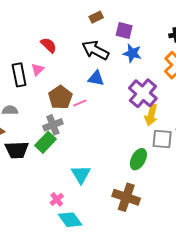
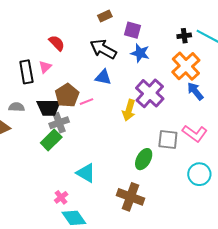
yellow arrow: (151, 115) -> (129, 110), moved
black trapezoid: (17, 150) -> (49, 108), moved
cyan triangle: (81, 174) -> (86, 173), turned -30

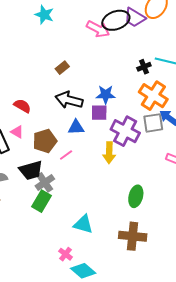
purple square: (133, 30) -> (99, 113), moved
pink triangle: (45, 67) -> (17, 132), turned -32
brown pentagon: (67, 95) -> (45, 141), moved, turned 30
gray square: (168, 140) -> (153, 123), moved

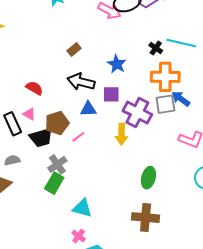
black cross: (144, 67) -> (156, 48), turned -32
blue star: (106, 95) -> (117, 64), moved, turned 30
orange cross: (153, 96) -> (165, 77), turned -32
black trapezoid: (31, 170) -> (41, 138), moved
cyan triangle: (83, 224) -> (82, 208), moved

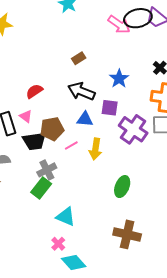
red semicircle: (34, 88) -> (34, 91), turned -72
yellow arrow: (122, 134) -> (95, 149), moved
green ellipse: (148, 178) -> (122, 187), moved

